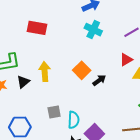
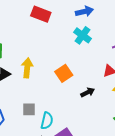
red rectangle: (37, 28) -> (41, 14), moved
black arrow: (99, 80) -> (88, 92), moved

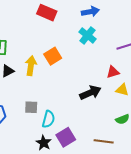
orange square: (64, 73) -> (53, 56), moved
black arrow: (88, 92) -> (90, 93), size x1.5

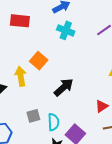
red triangle: (113, 72) -> (102, 106), moved
black arrow: (90, 93) -> (64, 87), moved

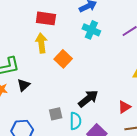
yellow arrow: (21, 76) -> (41, 43), moved
black arrow: (64, 87) -> (88, 99), moved

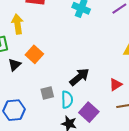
yellow arrow: (41, 43) -> (18, 24), moved
orange square: (63, 59) -> (34, 54), moved

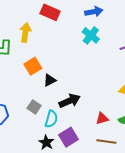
black triangle: (14, 65) -> (50, 80), moved
gray square: (47, 93) -> (34, 107), turned 32

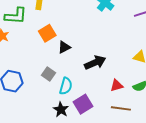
black arrow: (70, 101) -> (95, 63), moved

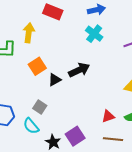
black arrow: (95, 63) -> (79, 70), moved
cyan semicircle: (66, 86) -> (31, 126), moved, turned 126

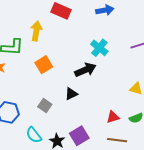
cyan cross: (94, 34) -> (99, 48), moved
black triangle: (55, 80) -> (71, 94), moved
cyan semicircle: (31, 126) -> (34, 135), moved

